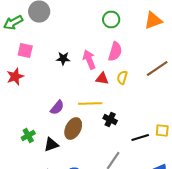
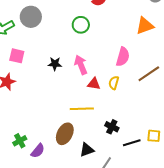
green circle: (111, 20) -> (81, 25), moved
pink semicircle: (115, 52) -> (123, 57), moved
purple semicircle: (57, 108) -> (38, 151), moved
black cross: (110, 120) -> (112, 127), moved
black triangle: (51, 144) -> (87, 150), moved

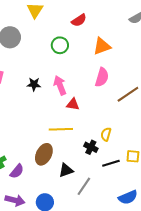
orange triangle: (145, 26) -> (102, 46), moved
yellow semicircle: (114, 83) -> (106, 134), moved

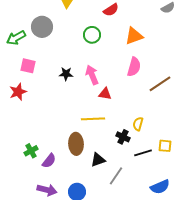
brown ellipse: (44, 154) -> (76, 144), turned -30

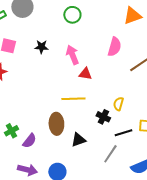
orange triangle: (134, 36) -> (132, 16), moved
black star: (66, 74) -> (41, 47), moved
gray line: (116, 176) -> (110, 154), moved

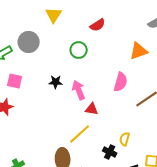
black star: (41, 47) -> (56, 82), moved
yellow line: (73, 99) -> (80, 134), turned -40

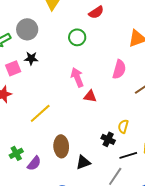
pink square: (15, 81) -> (13, 68), turned -35
black star: (56, 82) -> (31, 58), moved
yellow line: (80, 134) -> (40, 113), moved

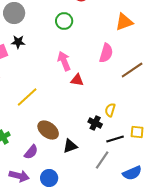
brown ellipse: (61, 146) -> (48, 130), turned -50
purple semicircle: (34, 163) -> (31, 152), moved

